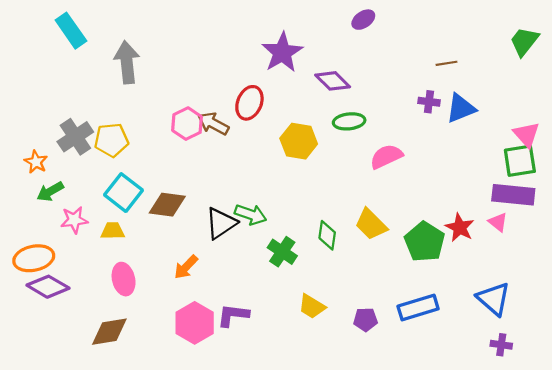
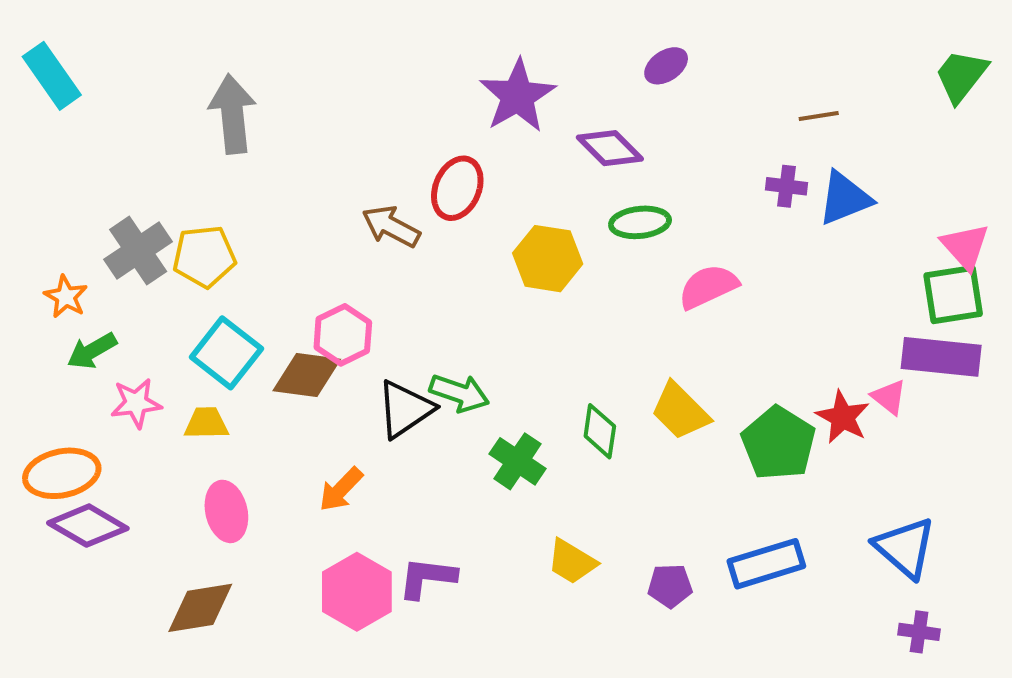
purple ellipse: (363, 20) -> (666, 66), moved
cyan rectangle: (71, 31) -> (52, 76), moved
pink hexagon: (187, 124) -> (343, 335), moved
pink triangle: (498, 222) -> (889, 397), moved

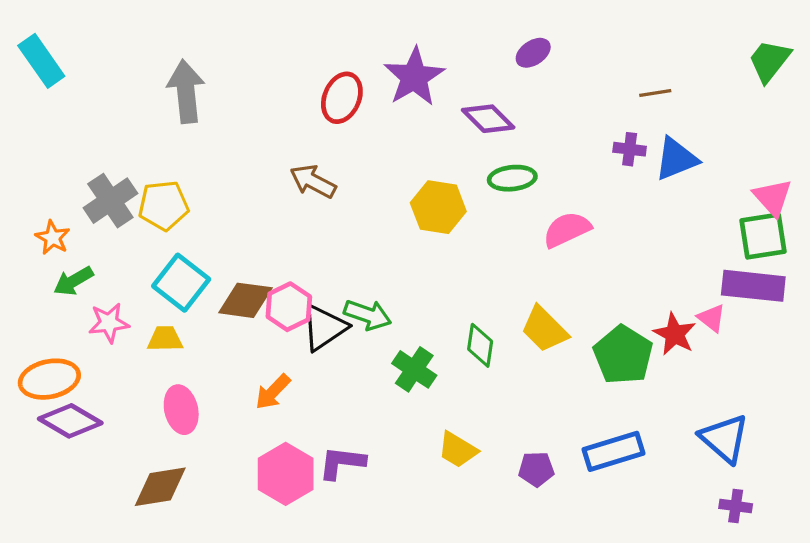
red ellipse: (457, 188) -> (342, 98), moved
pink hexagon: (343, 335) -> (289, 307), moved

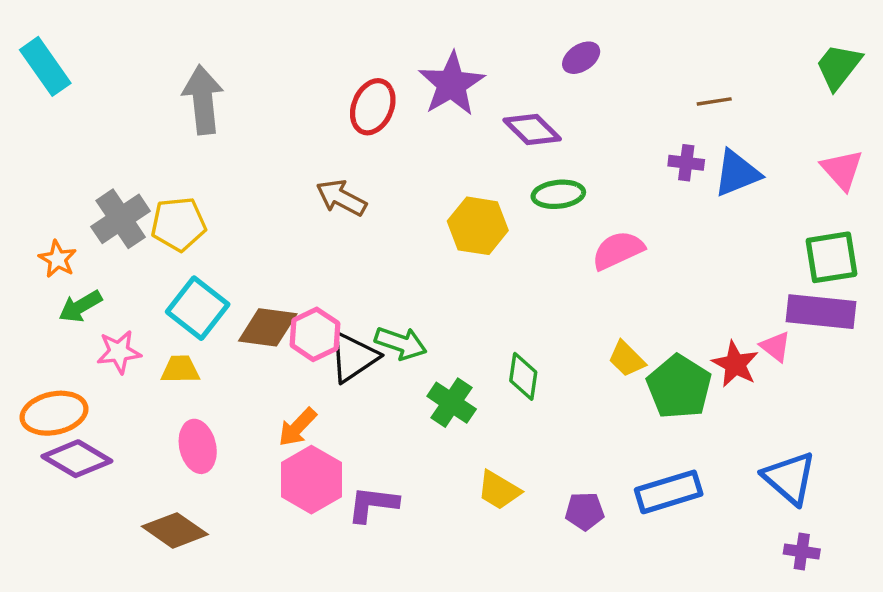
pink triangle: (773, 197) -> (842, 170), moved
yellow trapezoid: (544, 329) -> (627, 359), moved, size x0.7
pink hexagon: (286, 474) -> (311, 480), moved
brown diamond: (160, 487) -> (175, 530), turned 44

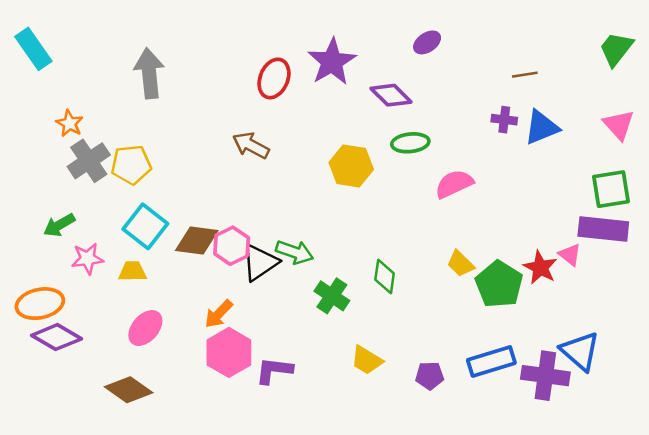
orange star: (58, 259) -> (69, 123), moved
pink ellipse: (198, 446) -> (145, 328), turned 54
purple cross: (802, 551) -> (545, 376), moved, size x1.8

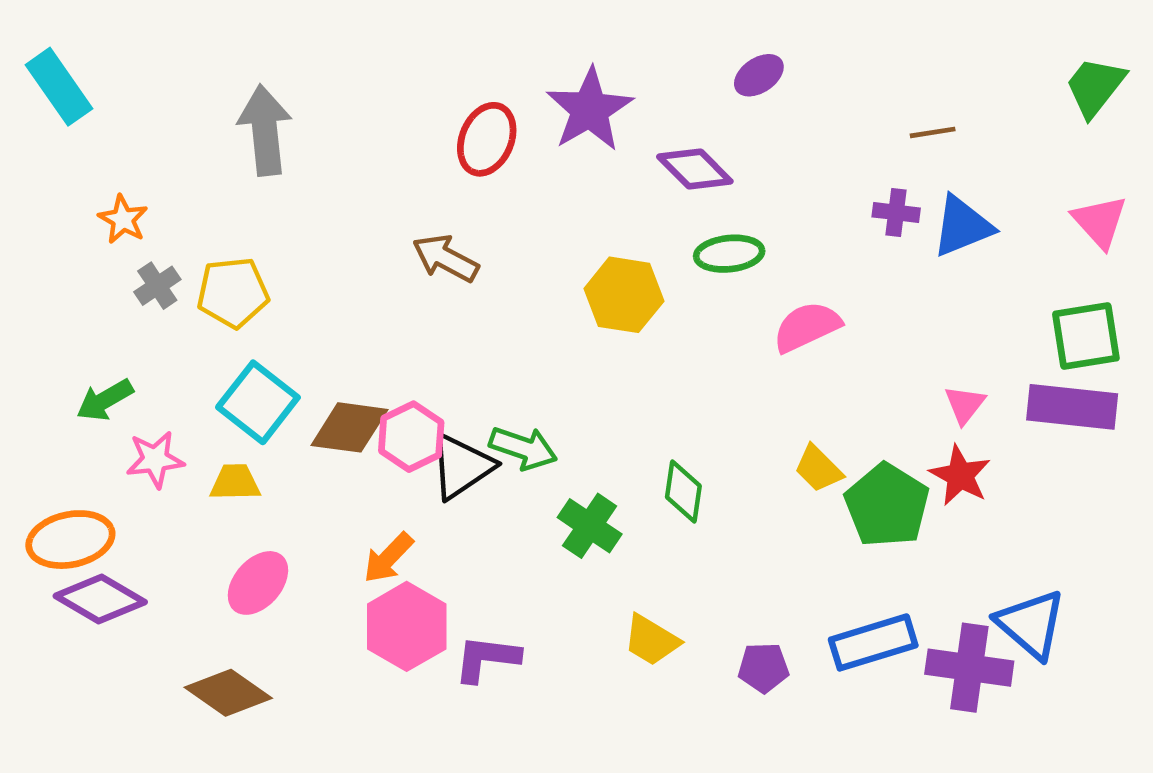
gray cross: (89, 161) -> (157, 286), size x0.6
pink triangle: (570, 255) -> (965, 405), moved, turned 30

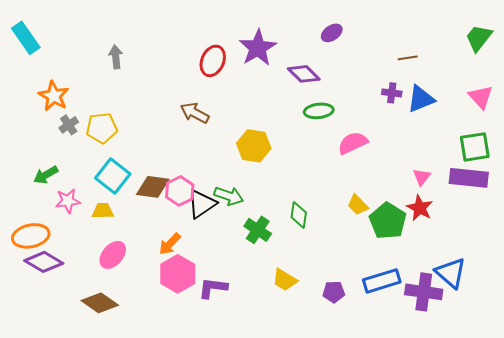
gray arrow: (265, 130) -> (116, 57), size x0.6
orange star: (123, 219) -> (54, 96), size x1.4
yellow hexagon: (624, 295) -> (254, 146), moved

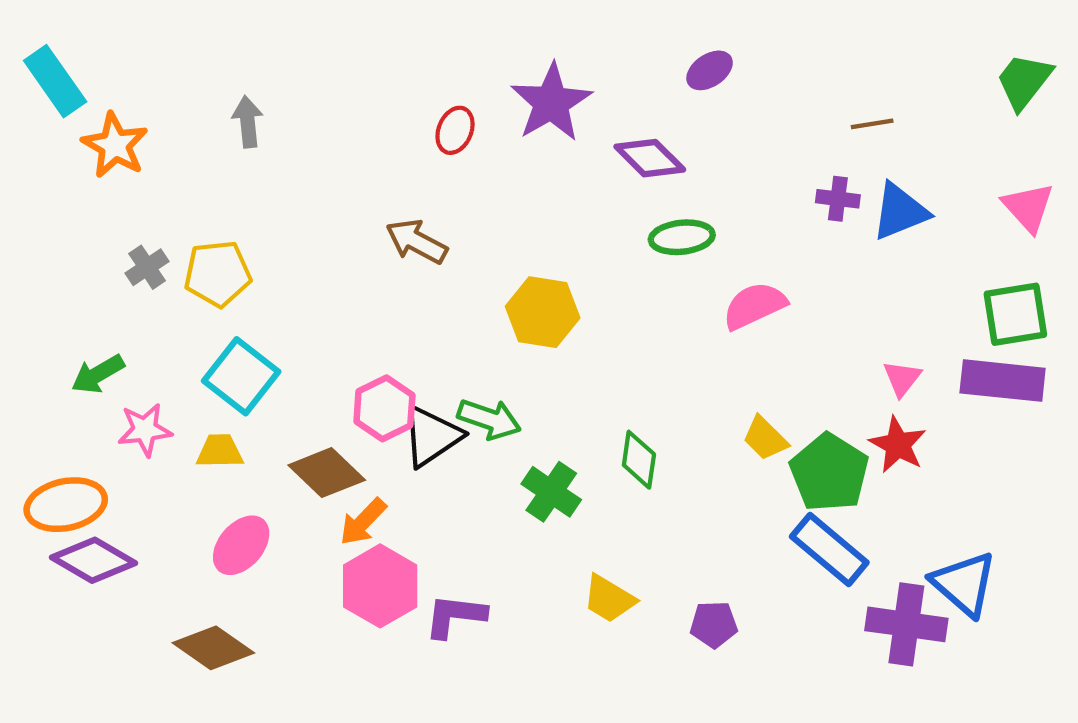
red ellipse: (213, 61) -> (455, 130), size x0.7
orange star: (54, 96) -> (115, 145), moved
brown diamond: (153, 187) -> (327, 473), moved, turned 36
blue rectangle: (382, 281) -> (829, 550), moved, turned 57

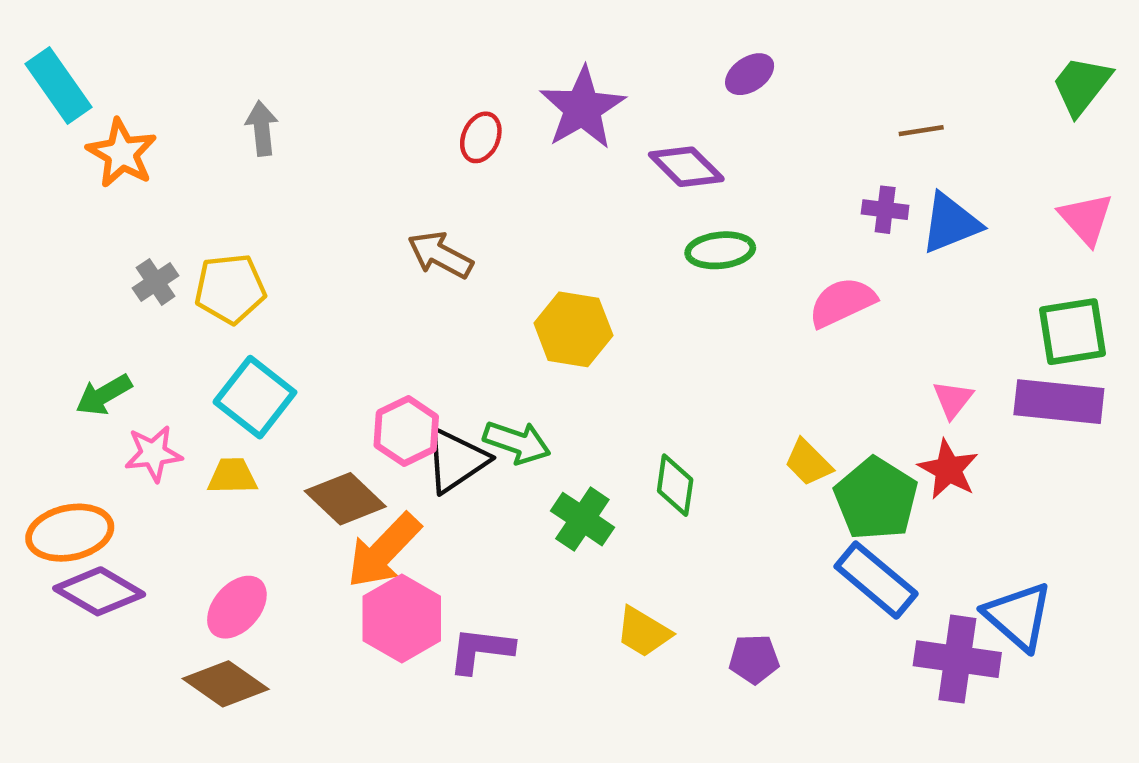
pink semicircle: (754, 306) -> (842, 302), moved
orange arrow: (363, 522) -> (384, 551), size x1.5
pink ellipse: (241, 545) -> (237, 607), moved

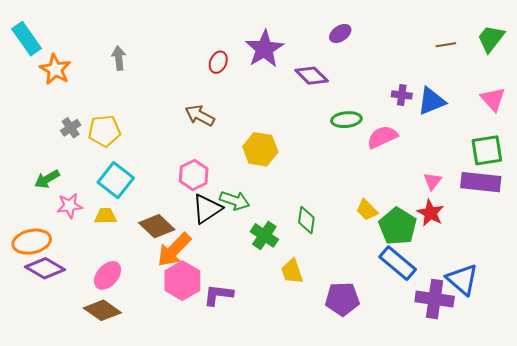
brown line: (921, 131) -> (446, 45), moved
green ellipse: (720, 250) -> (346, 120), moved
pink hexagon: (406, 431) -> (194, 175), moved
yellow trapezoid: (643, 632) -> (292, 271), moved, turned 40
purple pentagon: (754, 659) -> (342, 299), size x1.5

